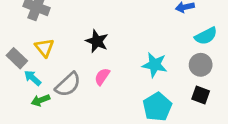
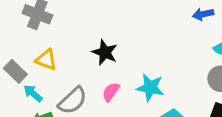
yellow triangle: (44, 48) -> (46, 60), turned -30
cyan star: (155, 65) -> (150, 88), moved

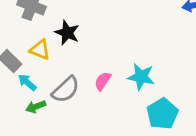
black star: (105, 52) -> (67, 33), moved

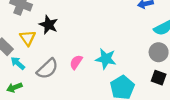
yellow triangle: (40, 50) -> (28, 38), turned 35
green arrow: (36, 107) -> (14, 87), moved

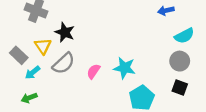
cyan arrow: (18, 63) -> (33, 73), turned -80
gray semicircle: (47, 69) -> (64, 63), moved

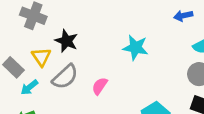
cyan star: (125, 68) -> (135, 48), moved

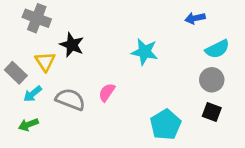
gray semicircle: (65, 77) -> (70, 99), moved, turned -116

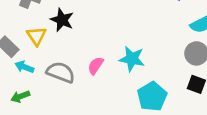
cyan star: (145, 52) -> (132, 59), moved
cyan arrow: (33, 94) -> (24, 67), turned 60

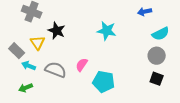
cyan star: (132, 59) -> (107, 31), moved
cyan pentagon: (152, 97) -> (104, 82), moved, turned -30

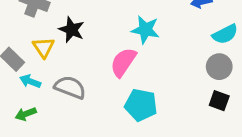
pink semicircle: (82, 65) -> (123, 62), moved, size x1.5

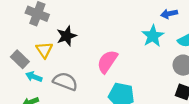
black star: (72, 30) -> (66, 36), turned 30
cyan star: (145, 30) -> (153, 36), moved, turned 30

